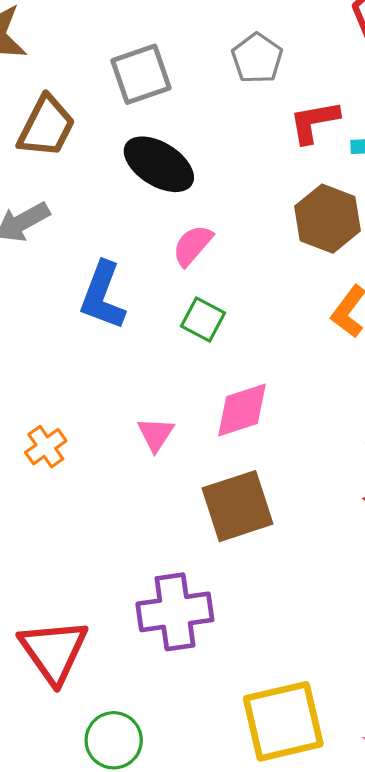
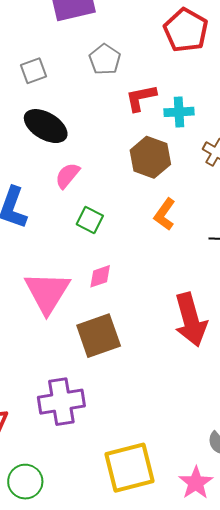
gray square: (141, 74) -> (34, 71), size x0.7
green square: (203, 319) -> (90, 220), moved
pink diamond: (242, 410) -> (100, 276), size x0.7
pink triangle: (156, 434) -> (47, 292), size x2.0

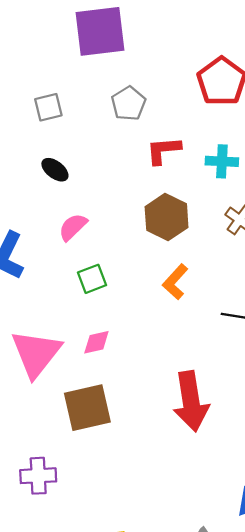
cyan cross: (179, 112) -> (222, 161), moved
black ellipse: (46, 126) -> (55, 170), size x0.6
green square: (90, 220) -> (92, 279), turned 36
purple cross: (61, 402) -> (38, 476), size x0.7

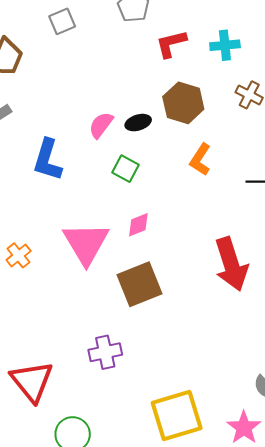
black ellipse: (55, 170) -> (138, 123), moved, turned -45
green square: (92, 279) -> (125, 169), turned -32

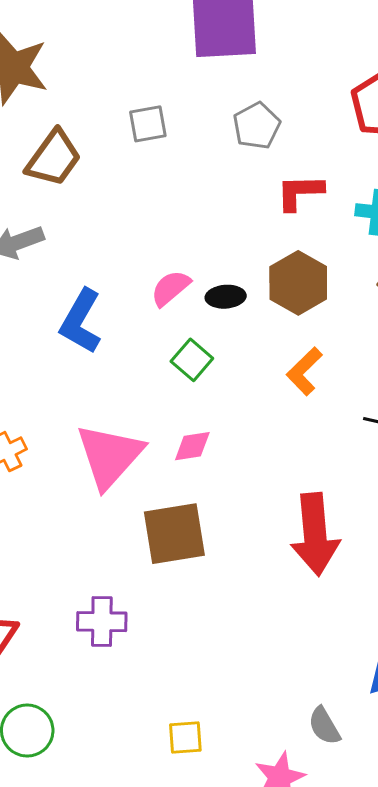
yellow square: (177, 415) -> (185, 738), size x0.5

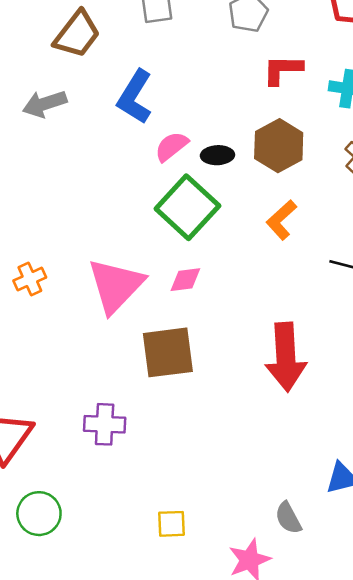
blue L-shape: (81, 321) -> (135, 97), moved
green square: (192, 360) -> (187, 207), size x1.8

